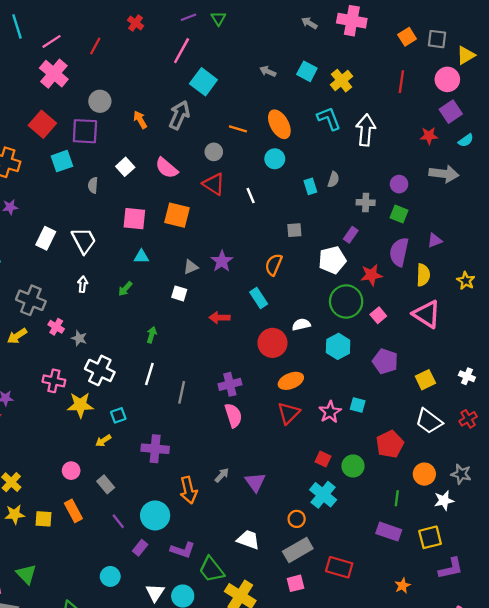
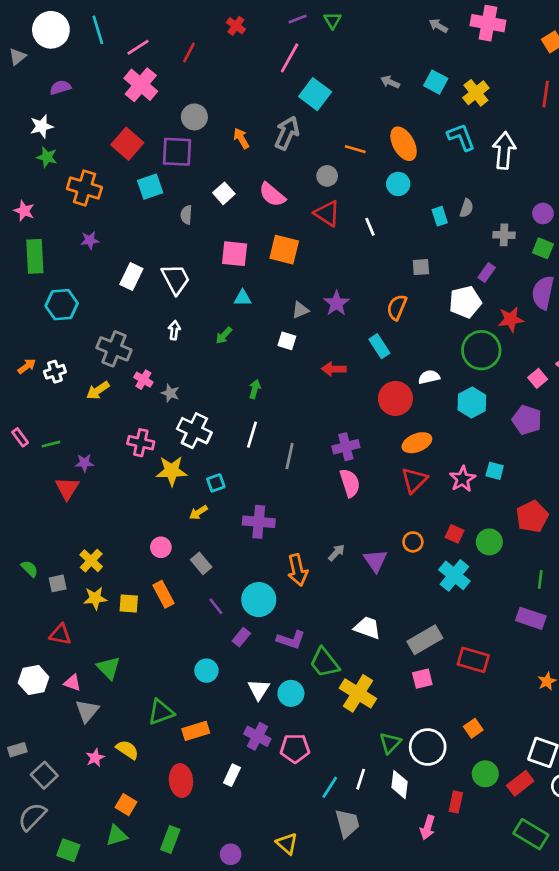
pink square: (378, 315) -> (538, 378), moved
orange circle: (297, 519) -> (413, 542), moved

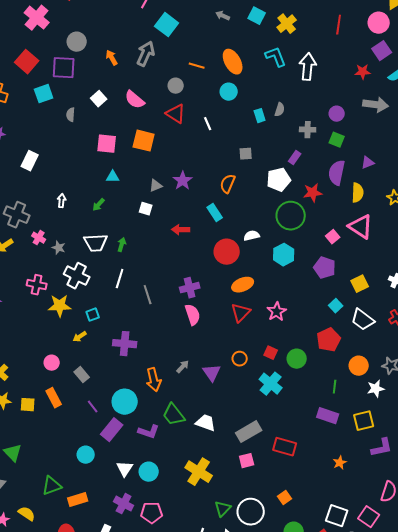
white trapezoid: (176, 279) -> (96, 243), moved, turned 115
gray line: (290, 456) -> (148, 295), turned -30
cyan square: (495, 471) -> (336, 306), moved, turned 32
purple rectangle: (241, 637) -> (112, 430), size x1.6
green trapezoid: (324, 663) -> (174, 415), moved

